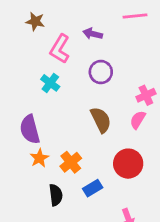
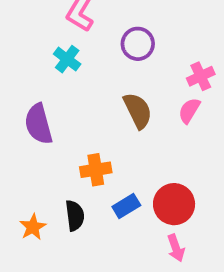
orange star: (39, 158) -> (33, 227), moved
orange cross: (71, 162) -> (96, 170), turned 30
red circle: (128, 164) -> (174, 204), moved

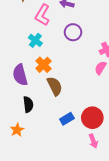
brown semicircle: (138, 111) -> (55, 86), moved
orange cross: (96, 170) -> (43, 65), moved, turned -35
black semicircle: (75, 216) -> (28, 104), moved

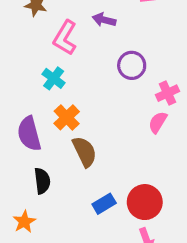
purple circle: (73, 32) -> (132, 65), moved

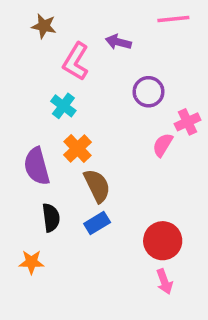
pink semicircle: (158, 122) -> (163, 145), moved
blue rectangle: (104, 204) -> (97, 223), moved
orange star: (24, 222) -> (31, 262), turned 30

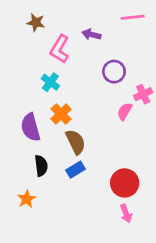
orange star: (31, 262) -> (27, 199), turned -30

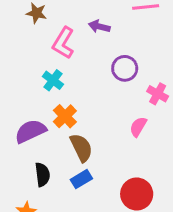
pink cross: (143, 94) -> (158, 94), turned -36
pink semicircle: (125, 111) -> (138, 127), moved
purple semicircle: (30, 127) -> (30, 131), turned 80

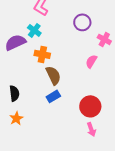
orange cross: (65, 116) -> (42, 54), turned -35
purple semicircle: (30, 131) -> (15, 42), moved
black semicircle: (42, 175) -> (14, 93), moved

